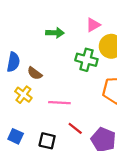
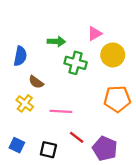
green cross: (86, 60) -> (76, 63), moved
blue semicircle: (13, 62) -> (20, 56), moved

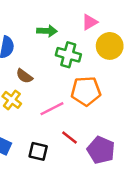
orange pentagon: (117, 99) -> (86, 91), moved
pink line: (61, 111) -> (52, 109), turned -30

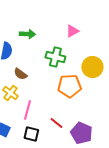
green arrow: (47, 31) -> (27, 34), moved
yellow circle: (110, 46) -> (92, 67), moved
pink line: (52, 109) -> (27, 110), moved, turned -48

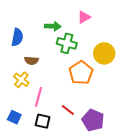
green arrow: (27, 34) -> (53, 26), moved
brown semicircle: (20, 74) -> (31, 61), turned -32
orange pentagon: (69, 86) -> (81, 73), turned -30

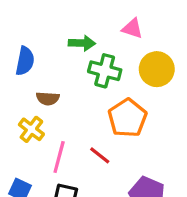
pink triangle: (84, 17) -> (132, 28), turned 48
yellow circle: (104, 53) -> (157, 69), moved
red line: (68, 110) -> (100, 155), moved

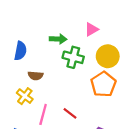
pink triangle: (132, 28) -> (92, 29), turned -48
orange pentagon: (127, 118) -> (103, 84), moved

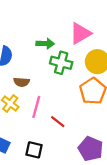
pink triangle: (92, 29) -> (80, 33), size x1.5
pink line: (43, 114) -> (36, 107), moved

